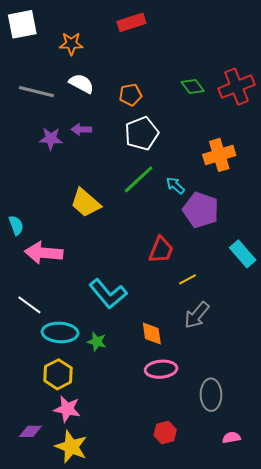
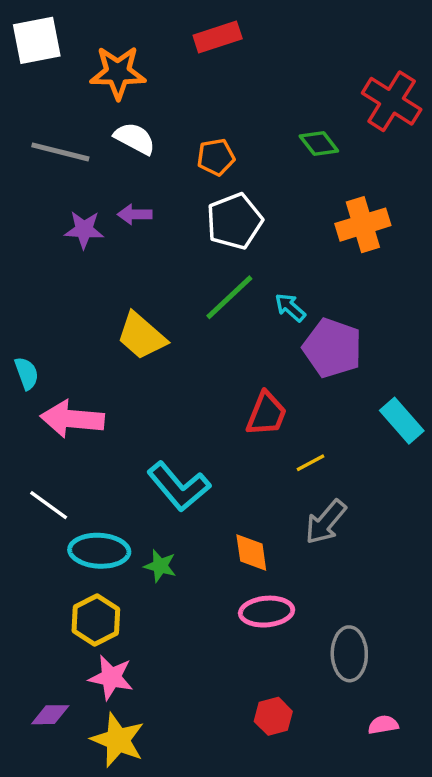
orange star: (71, 44) -> (118, 73), size x1.4
red cross: (237, 87) -> (392, 101), moved, turned -36
orange cross: (219, 155) -> (363, 225), moved

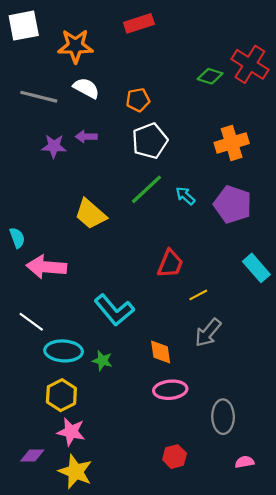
green diamond: (319, 143) -> (210, 76), moved, turned -35
purple pentagon: (332, 348) -> (233, 204), moved

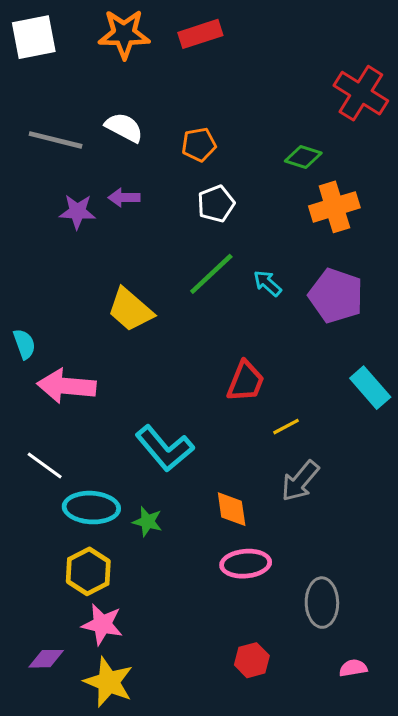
orange star: (75, 46) -> (124, 34), moved
green diamond: (210, 76) -> (303, 157), moved
white pentagon: (150, 141) -> (216, 204), size x0.7

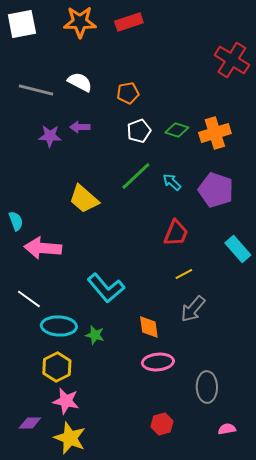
green diamond: (303, 157) -> (177, 130), moved
red trapezoid: (246, 381) -> (176, 233), moved

